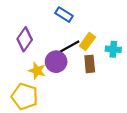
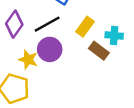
black line: (68, 47) -> (47, 24), moved
brown rectangle: (90, 64) -> (99, 51), moved, turned -48

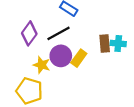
yellow rectangle: (85, 27) -> (79, 58), moved
brown rectangle: (99, 51) -> (105, 44), moved, turned 48

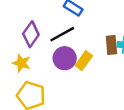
yellow star: (42, 65) -> (21, 63), moved

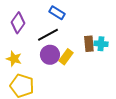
purple diamond: (31, 34) -> (18, 23), moved

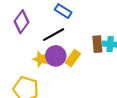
yellow star: (14, 59) -> (41, 59), moved

